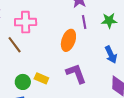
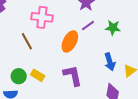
pink cross: (26, 22) -> (42, 17), moved
purple line: (84, 22) -> (88, 26), turned 56
brown line: (15, 45) -> (27, 41), moved

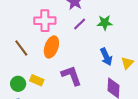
pink cross: (42, 17) -> (45, 21), moved
orange ellipse: (70, 41) -> (51, 47), moved

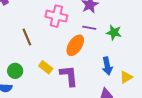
purple line: (80, 24) -> (89, 28), turned 40
orange ellipse: (51, 47) -> (75, 45), moved
yellow rectangle: (37, 80) -> (46, 67), moved

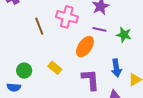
brown line: (27, 37) -> (39, 26), moved
purple L-shape: (69, 76) -> (91, 80), moved

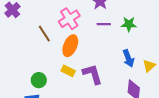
pink cross: (67, 17) -> (69, 19), turned -35
orange ellipse: (85, 47) -> (70, 46), moved
purple L-shape: (91, 80) -> (92, 74), moved

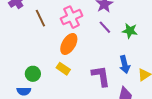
purple line: (104, 24) -> (105, 27), turned 40
brown line: (44, 34) -> (40, 18), moved
purple L-shape: (92, 74) -> (101, 76), moved

